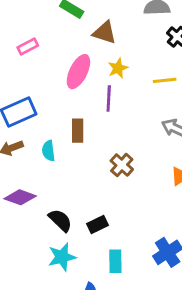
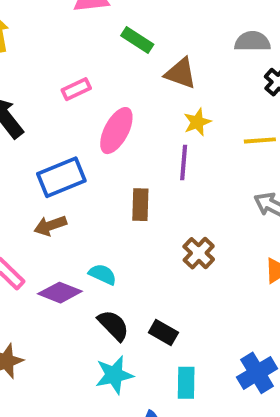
pink ellipse: (78, 72) -> (116, 131), moved
cyan semicircle: (48, 151) -> (103, 274), moved, turned 120
black rectangle: (97, 224) -> (163, 332), turned 54

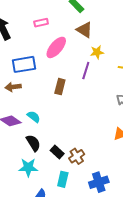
brown triangle: (181, 73) -> (84, 30), moved
brown cross: (199, 253) -> (77, 156), moved

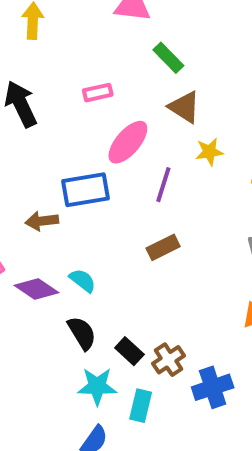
blue rectangle: (24, 64) -> (86, 190), moved
purple line: (86, 71) -> (163, 185), moved
brown rectangle: (60, 87) -> (163, 247), moved, turned 49
cyan star: (28, 167) -> (97, 386), moved
blue cross: (99, 182) -> (213, 387), moved

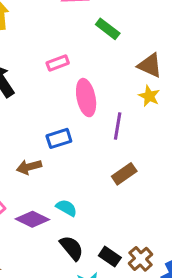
brown triangle: (184, 107) -> (150, 65), moved
pink ellipse: (128, 142) -> (86, 98), turned -44
yellow star: (209, 152) -> (149, 96), turned -30
blue rectangle: (86, 190) -> (59, 138), size x0.7

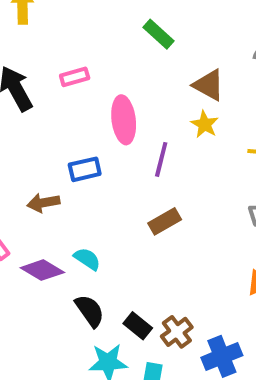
pink rectangle: (58, 63) -> (75, 77), moved

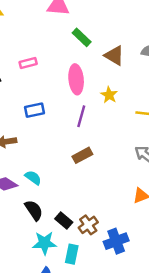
brown triangle: (209, 85) -> (114, 56), moved
pink ellipse: (124, 120) -> (76, 79), moved
blue rectangle: (85, 169) -> (34, 110), moved

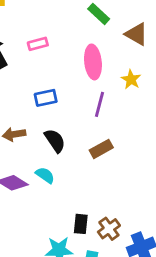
black semicircle: (34, 210) -> (55, 141), moved
black rectangle: (64, 220) -> (81, 224), turned 56

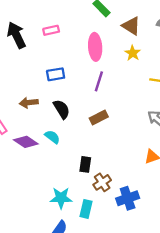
yellow star: (131, 79) -> (133, 53), moved
black rectangle: (81, 224) -> (85, 164), moved

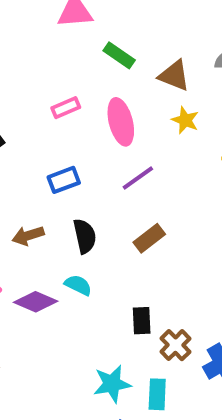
pink rectangle: (51, 30) -> (66, 108), moved
purple line: (99, 81) -> (138, 178), turned 48
black semicircle: (62, 109) -> (85, 236), turned 30

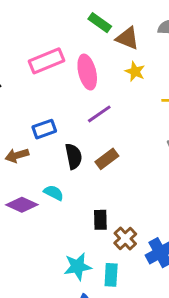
green rectangle: (119, 55) -> (100, 23), moved
pink rectangle: (66, 108) -> (46, 61), size x1.6
blue rectangle: (64, 180) -> (44, 129), moved
black semicircle: (85, 236) -> (74, 156), moved

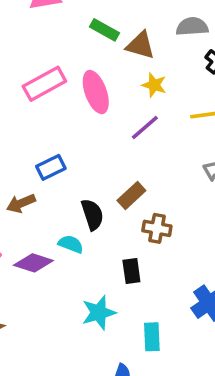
purple line: (99, 114) -> (145, 127), moved
black semicircle: (74, 156) -> (92, 215), moved
brown cross: (125, 238) -> (157, 228), moved, turned -30
cyan star: (78, 267) -> (99, 313), moved

